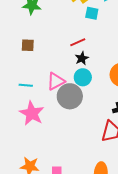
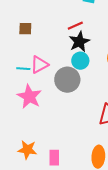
black star: (82, 58) -> (79, 42), size x1.5
pink triangle: (56, 81) -> (39, 65), moved

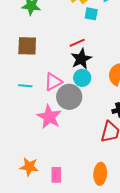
brown square: (25, 29) -> (27, 46), size x1.5
pink triangle: (39, 65) -> (53, 82), moved
pink star: (29, 97) -> (49, 117), moved

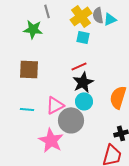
cyan square: (91, 14) -> (83, 37), moved

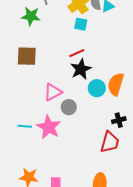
cyan circle: (84, 101) -> (97, 88), moved
cyan line: (27, 109) -> (25, 126), moved
gray circle: (71, 120) -> (69, 107), size x0.6

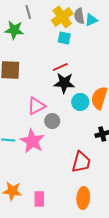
black star: (81, 69) -> (64, 83), turned 30
red trapezoid: (110, 142) -> (81, 162), moved

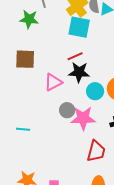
cyan square: (64, 38) -> (79, 27), size x1.6
pink triangle: (36, 106) -> (53, 82), moved
pink star: (32, 141) -> (83, 118), moved, turned -30

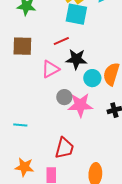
red line: (75, 56) -> (61, 41), moved
cyan line: (23, 129) -> (20, 125), moved
red trapezoid: (96, 151) -> (64, 148), moved

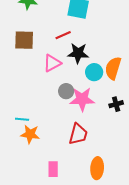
red trapezoid: (64, 148) -> (78, 134), moved
orange star: (24, 167) -> (30, 134), moved

